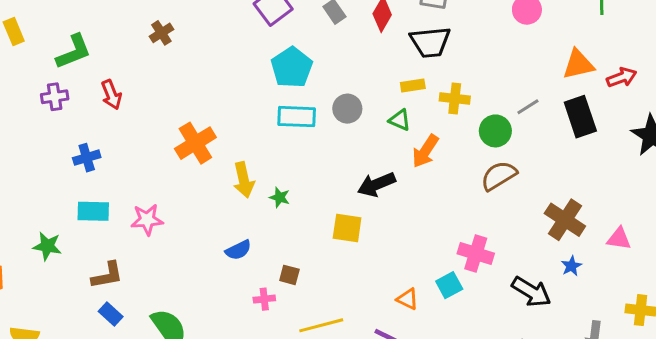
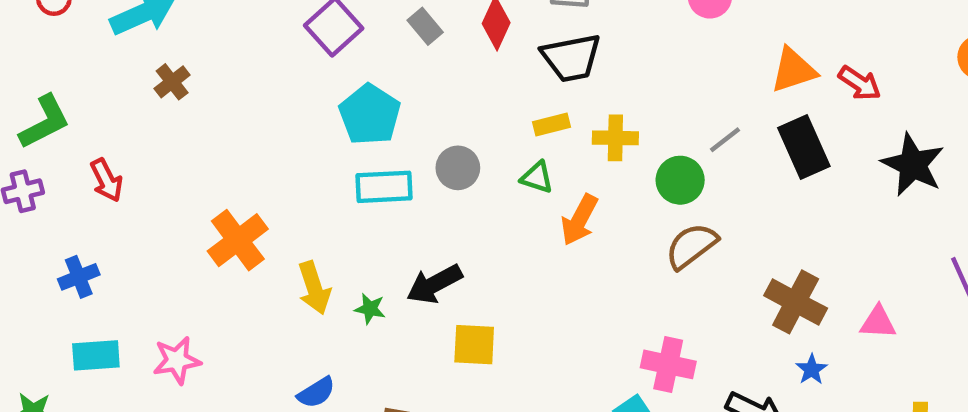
red arrow: (622, 77) -> (860, 83), turned 60
black arrow: (377, 184) -> (434, 284), moved

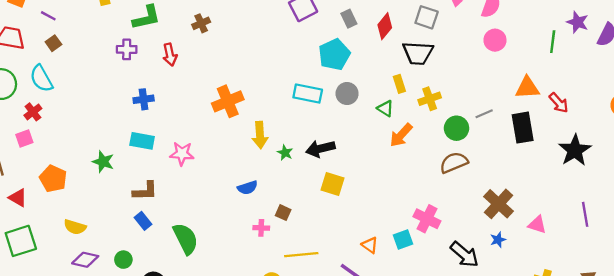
brown cross: (172, 82) -> (201, 23), moved
cyan pentagon: (370, 115) -> (334, 55), moved
yellow rectangle: (551, 125) -> (399, 84), turned 72
yellow cross: (615, 138) -> (430, 99), turned -35

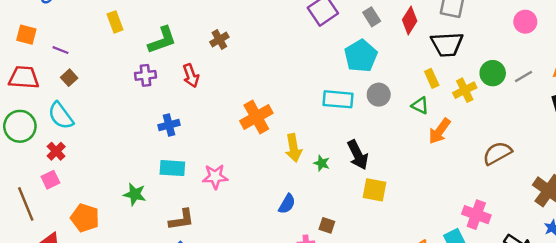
gray line: (484, 114) -> (524, 77), moved
green circle: (457, 128) -> (493, 73), moved
black arrow: (320, 149) -> (358, 155), turned -96
blue semicircle: (247, 188) -> (287, 204), turned -36

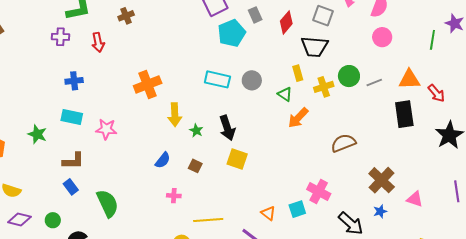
cyan pentagon: (361, 56) -> (232, 33), moved
brown square: (327, 225) -> (195, 166), moved

